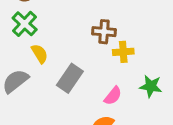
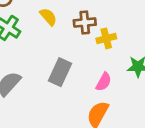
yellow semicircle: (40, 54) -> (48, 17), moved

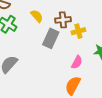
gray rectangle: (60, 72) -> (51, 38), moved

